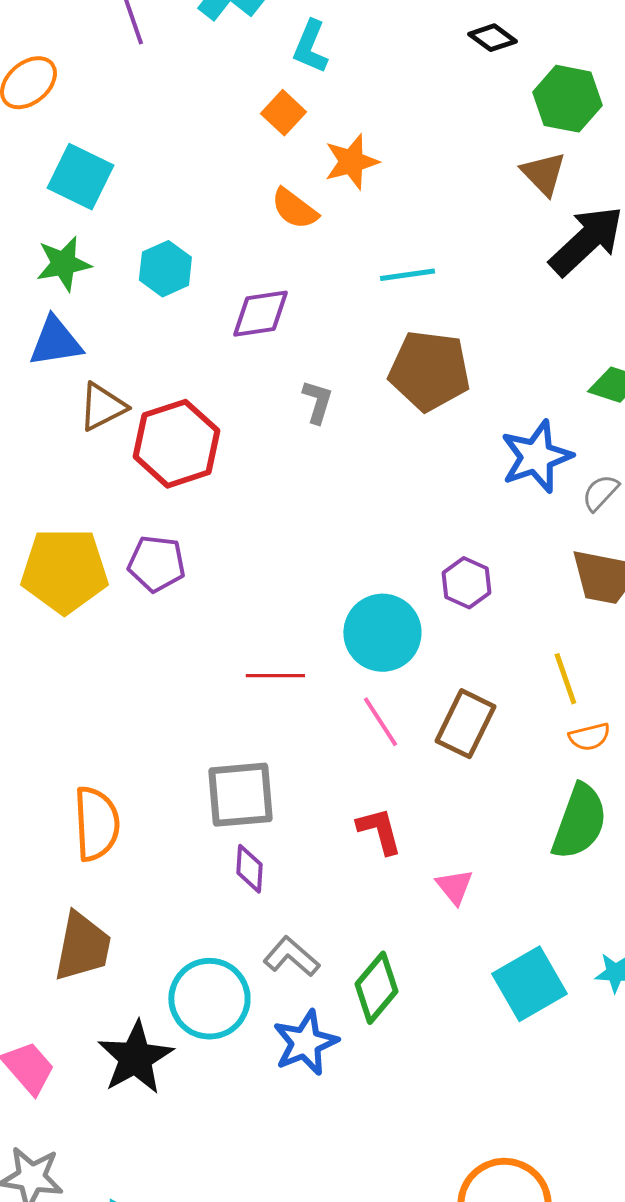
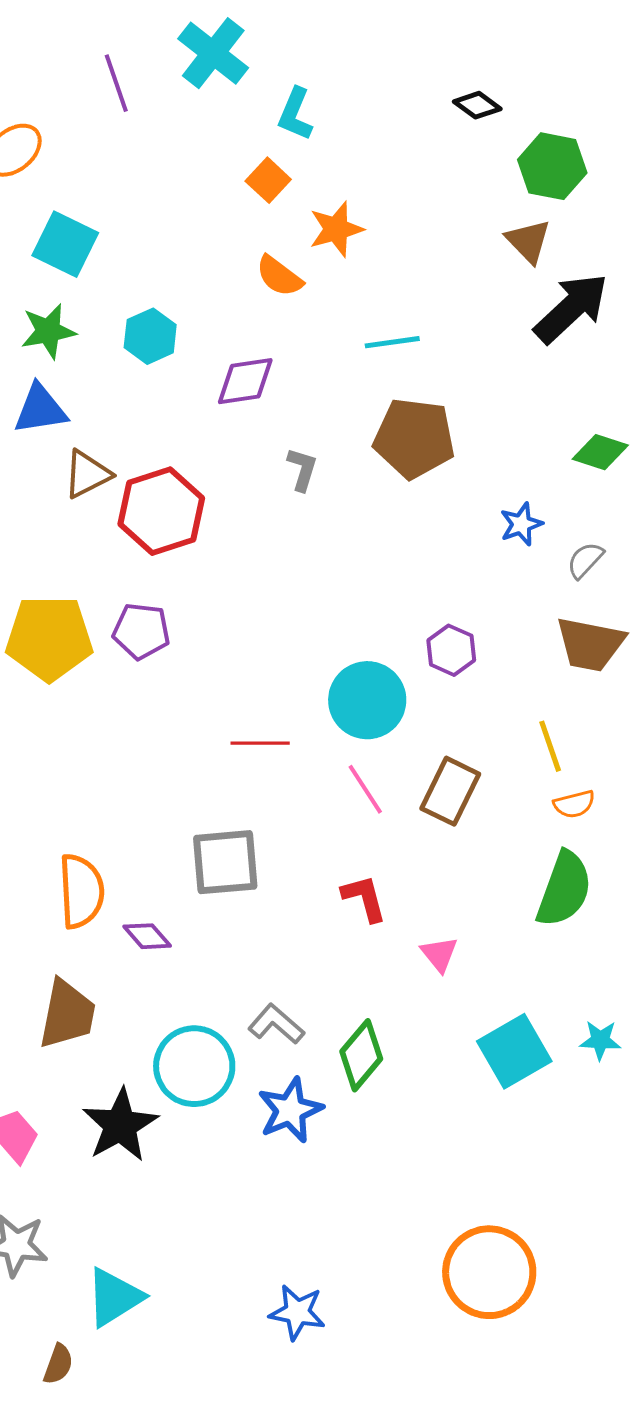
blue star: (536, 457) -> (521, 524), size x0.6
purple diamond: (249, 869) -> (147, 936), moved, turned -45

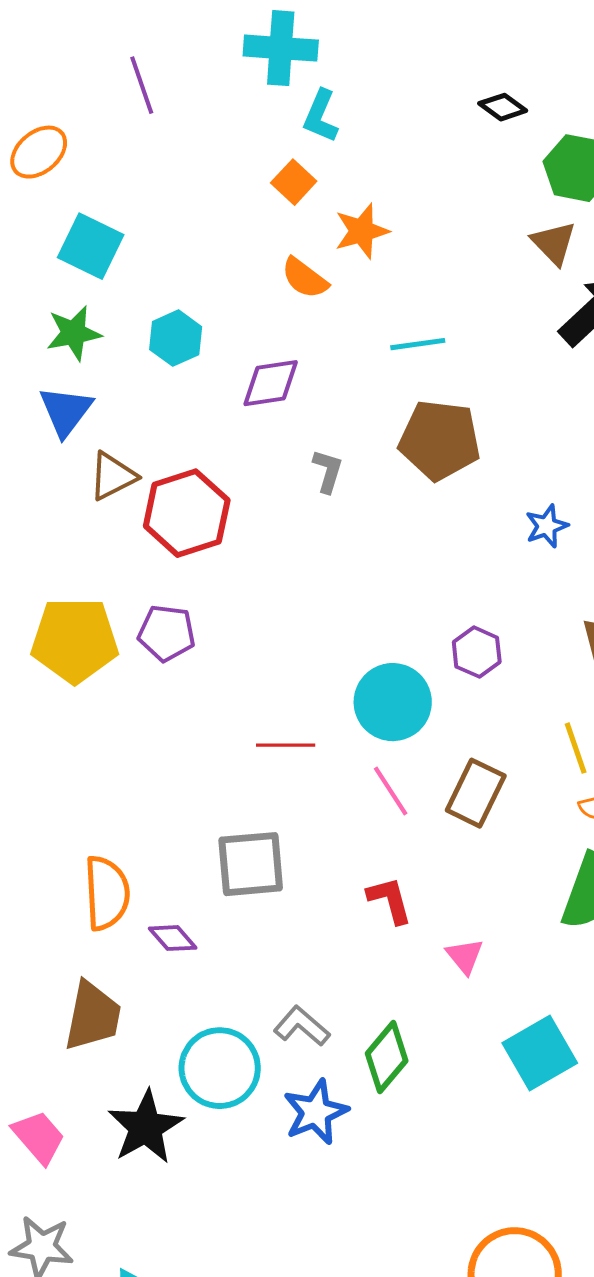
cyan cross: (213, 53) -> (281, 48), moved, turned -34
blue triangle: (40, 409) -> (66, 411), turned -44

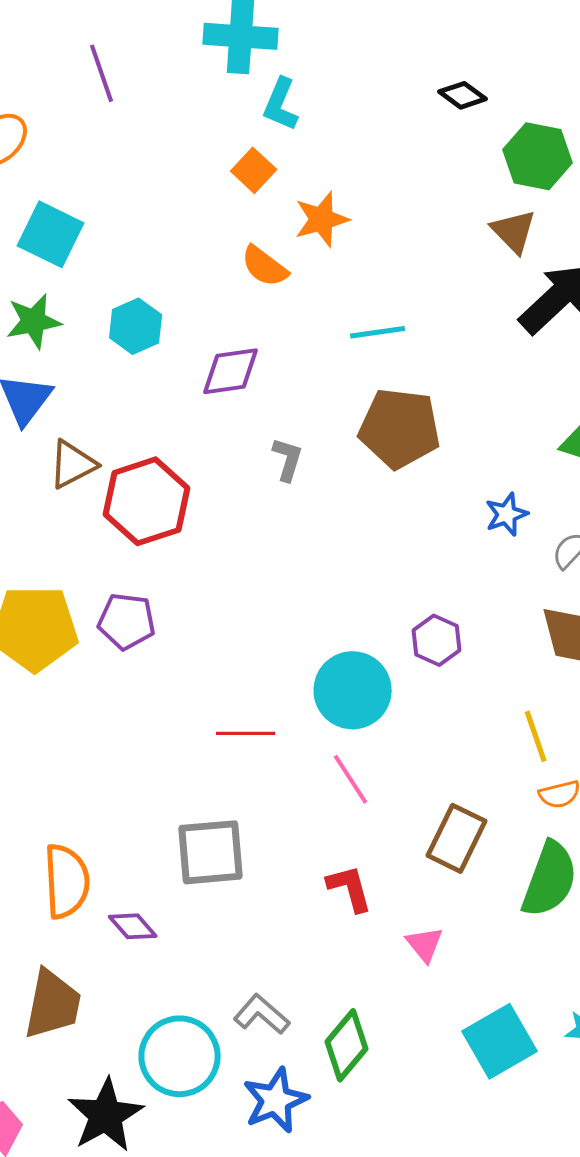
brown rectangle: (476, 793) -> (457, 838), moved

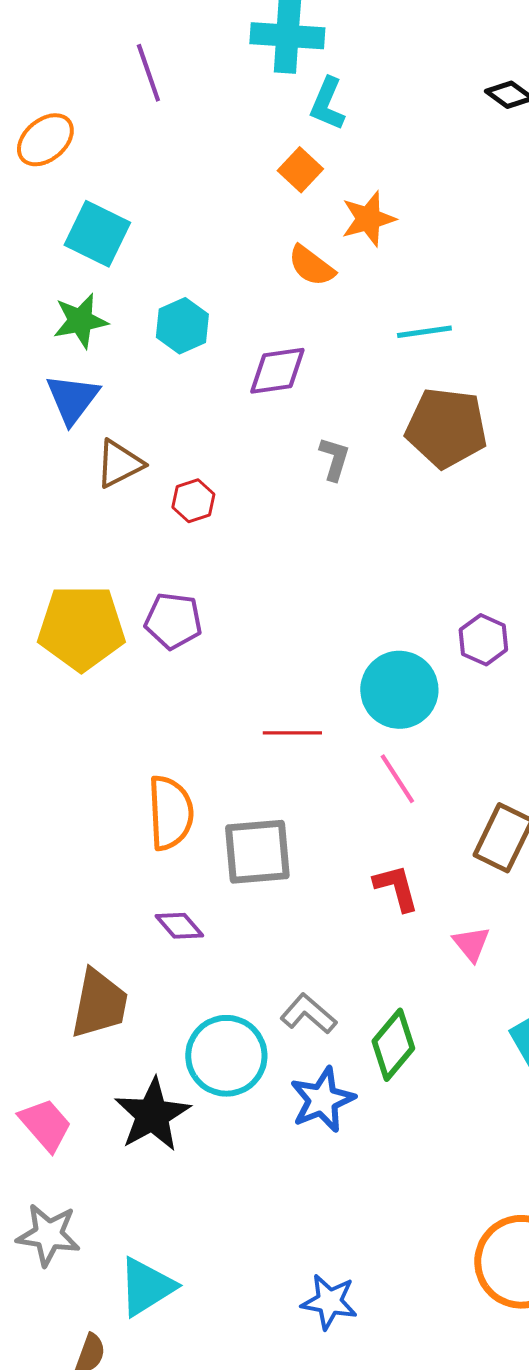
red hexagon: (147, 501) -> (193, 501), size x0.5
orange semicircle: (67, 881) -> (170, 813), moved

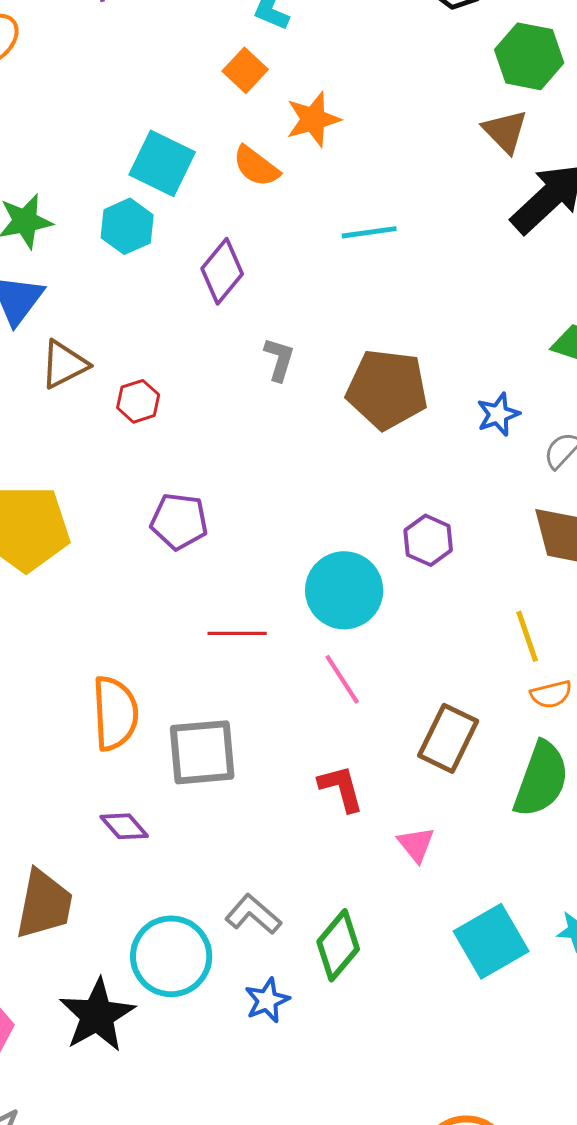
cyan square: (97, 234) -> (162, 163), moved
purple diamond: (277, 371) -> (222, 271), turned -42
brown pentagon: (446, 428) -> (387, 389), moved
purple pentagon: (173, 621) -> (179, 521), moved
blue star: (322, 1100) -> (267, 1000), size x0.7

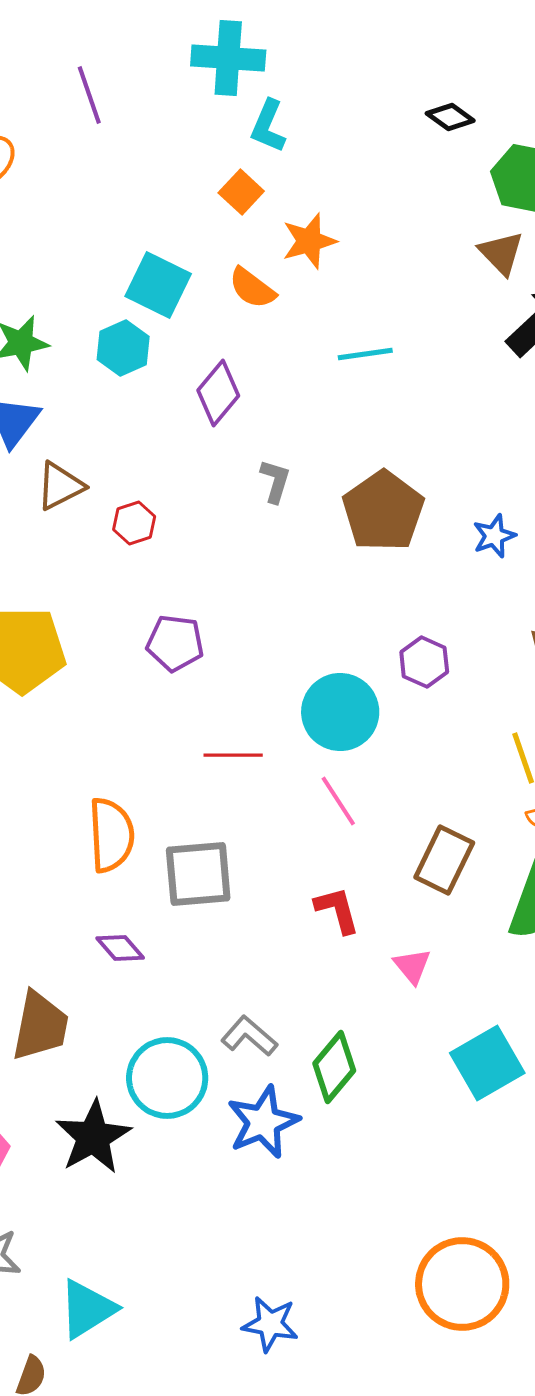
brown pentagon: (387, 389) -> (383, 511), turned 30
blue star: (267, 1000) -> (263, 1122), size x1.6

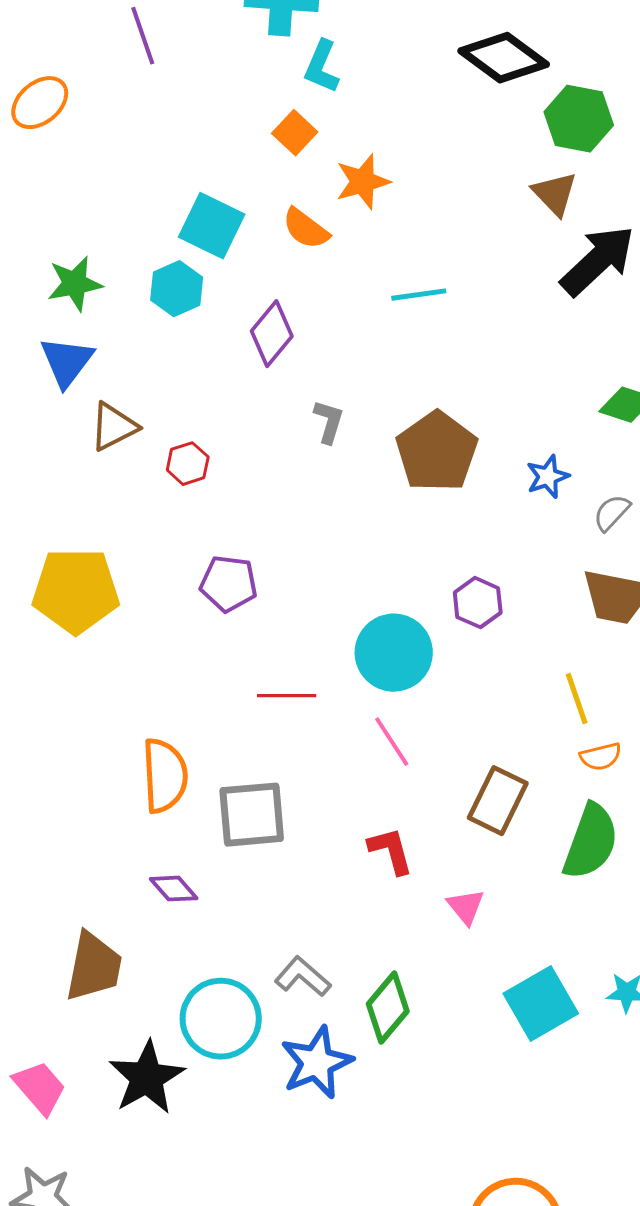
black diamond: (450, 117) -> (504, 58), size x1.8

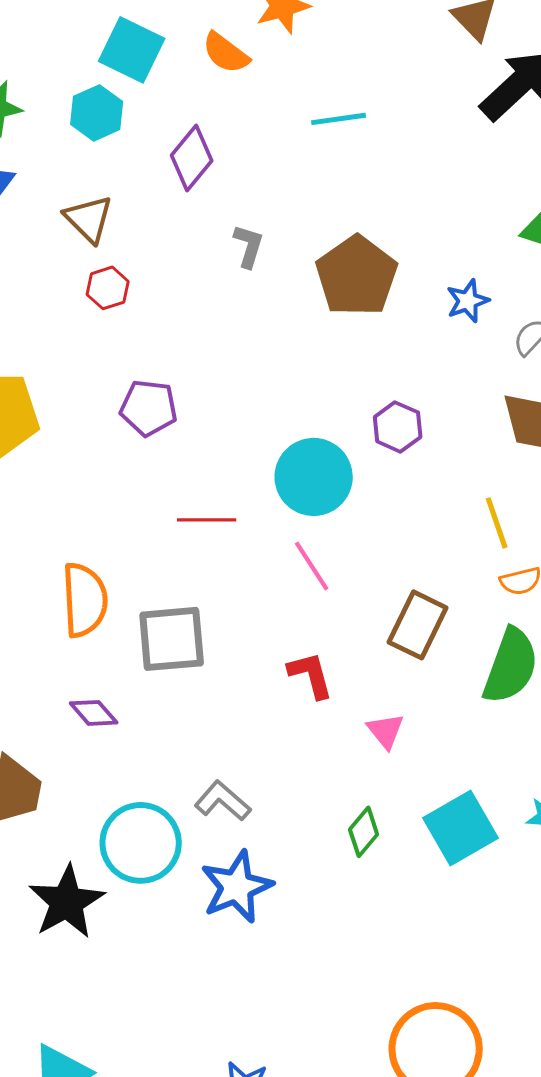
brown triangle: (114, 427) -> (89, 219), moved, turned -48
green diamond: (388, 1008) -> (364, 832), moved, size x0.7

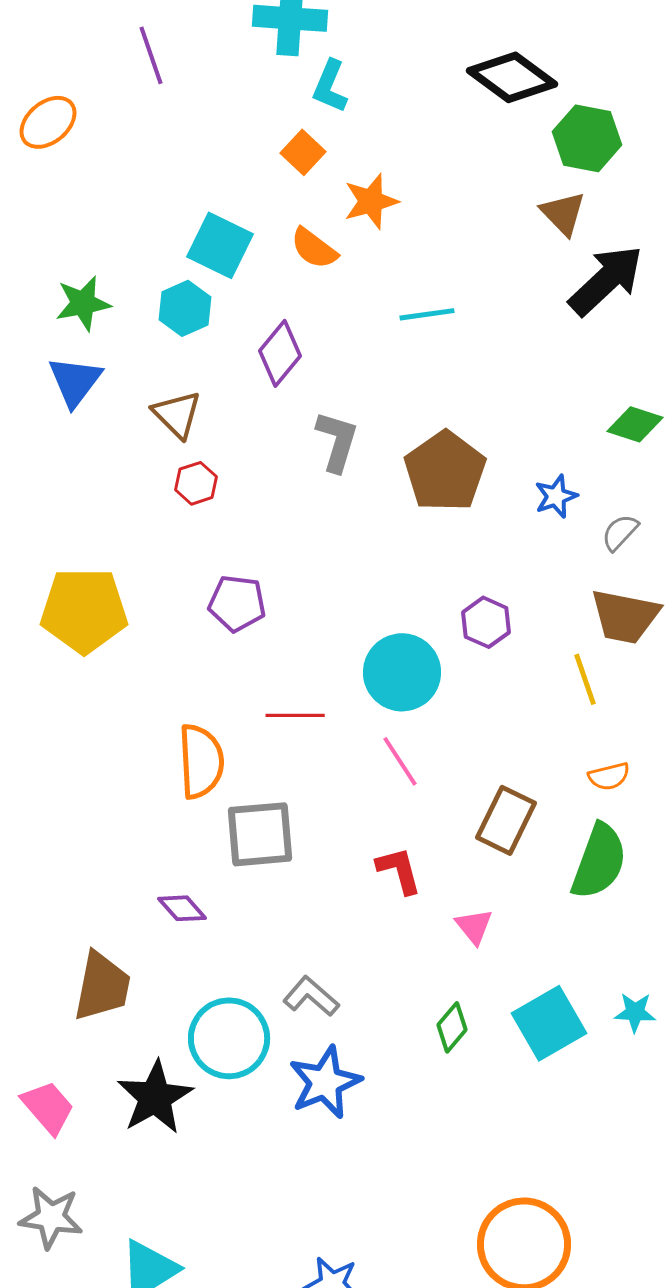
gray L-shape: (249, 246) -> (337, 441), size x1.4
yellow line: (497, 523) -> (585, 679), moved
orange semicircle: (85, 600) -> (201, 761), moved

